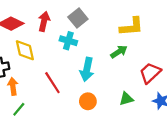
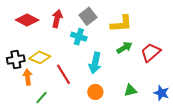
yellow L-shape: (132, 27) -> (121, 24), moved
yellow diamond: (25, 50) -> (40, 57), moved, turned -55
red trapezoid: (150, 73) -> (151, 52), moved
green line: (19, 109) -> (42, 97), moved

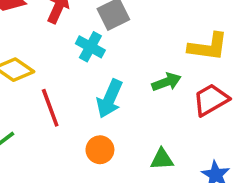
yellow L-shape: (121, 24) -> (208, 47), moved

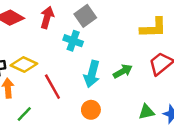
green arrow: (166, 82) -> (123, 71), moved
green triangle: (162, 159) -> (147, 112), moved

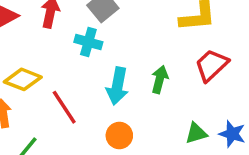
green arrow: (123, 71) -> (160, 79), turned -42

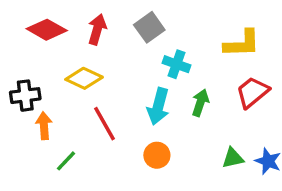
cyan cross: (88, 42) -> (176, 64), moved
yellow diamond: (23, 79) -> (84, 78), moved

